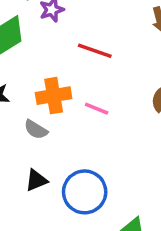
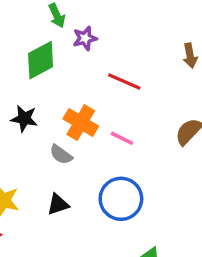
orange cross: (54, 96) -> (81, 123), turned 36
blue circle: (85, 192) -> (121, 199), moved

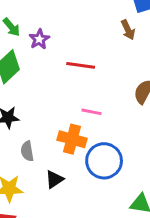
orange cross: (81, 123) -> (72, 139), moved
gray semicircle: (61, 155) -> (27, 151), moved, turned 60

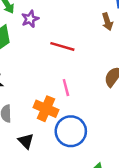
pink line: (91, 112) -> (66, 88), turned 56
black triangle: (54, 179) -> (26, 141), turned -49

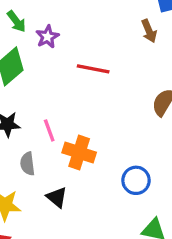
pink line: (66, 88) -> (49, 130), moved
blue circle: (71, 131) -> (136, 180), moved, size x0.7

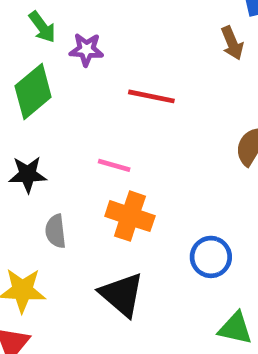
purple star: (47, 37) -> (86, 50), turned 30
pink line: (49, 130) -> (114, 165), moved, turned -55
black triangle: (57, 197) -> (122, 294), moved, size x1.5

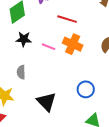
black star: (28, 174) -> (24, 39), moved
orange cross: (130, 216) -> (73, 44), moved

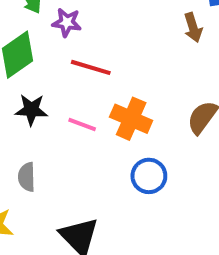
red line: (67, 19) -> (91, 67), moved
blue circle: (86, 89) -> (149, 176), moved

